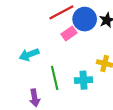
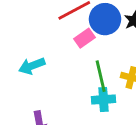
green line: (55, 78) -> (101, 76), moved

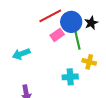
green line: (101, 76) -> (77, 39), moved

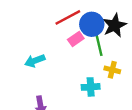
black star: (91, 23) -> (115, 25), size x1.5

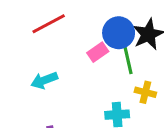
red line: (68, 17) -> (49, 24), moved

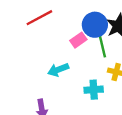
cyan arrow: (44, 80) -> (58, 70), moved

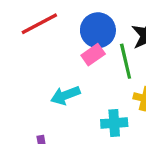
blue circle: (95, 25) -> (98, 30), moved

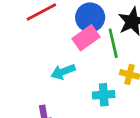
pink rectangle: (93, 55) -> (86, 38), size x1.4

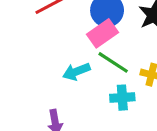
green line: (113, 43) -> (113, 62), moved, turned -44

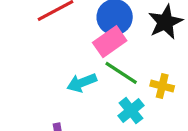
cyan cross: (122, 98) -> (131, 111), turned -35

